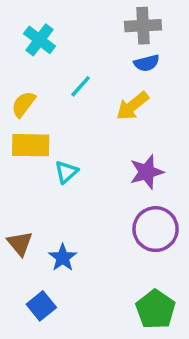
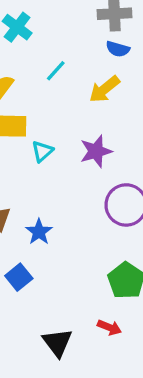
blue semicircle: (147, 63) -> (118, 49), turned 30
purple star: (147, 172) -> (96, 151), moved

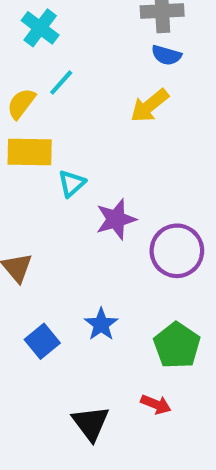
cyan line: (56, 71) -> (61, 83), moved
purple star: (96, 151) -> (116, 219), moved
blue star: (39, 232) -> (101, 324), moved

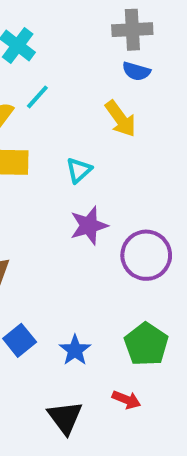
yellow arrow: (150, 106) -> (120, 119), turned -87
cyan triangle: (72, 183) -> (79, 170), moved
blue star: (101, 324) -> (75, 350), moved

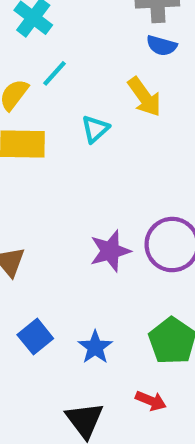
cyan triangle: (79, 170) -> (95, 129), moved
purple star: (89, 226) -> (110, 251), moved

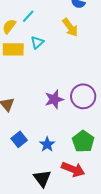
cyan triangle: (95, 129) -> (37, 42), moved
red arrow: (151, 401) -> (73, 169), size x1.6

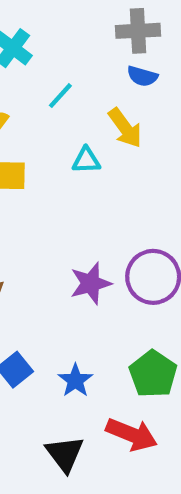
cyan line: (28, 16) -> (60, 96), moved
cyan triangle: (37, 42) -> (86, 160), moved, turned 40

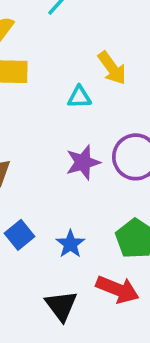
yellow arrow: (125, 128) -> (112, 68), moved
cyan triangle: (86, 160) -> (79, 97), moved

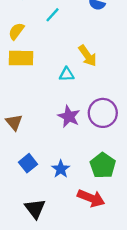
purple star: (83, 162) -> (69, 116), turned -30
black triangle: (61, 306) -> (35, 209), moved

